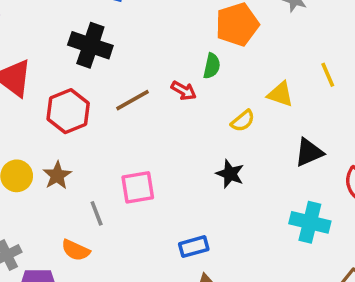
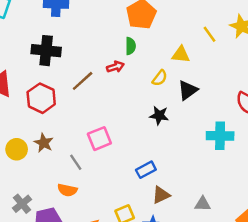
red arrow: (184, 91) -> (115, 67), turned -35
black triangle: (309, 152) -> (188, 90), moved

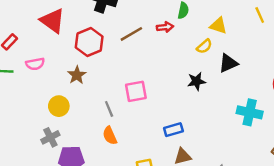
yellow triangle: (181, 54) -> (218, 26), moved
black star: (159, 115) -> (196, 81), turned -30
brown star: (44, 143) -> (77, 75), moved
yellow circle: (17, 149) -> (59, 106), moved
orange semicircle: (67, 190) -> (110, 136), moved, turned 42

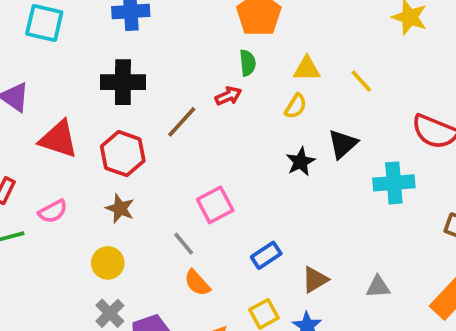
yellow line: (260, 15) -> (361, 81), moved
black triangle: (228, 63) -> (343, 144), moved
blue rectangle: (173, 130) -> (266, 255), moved

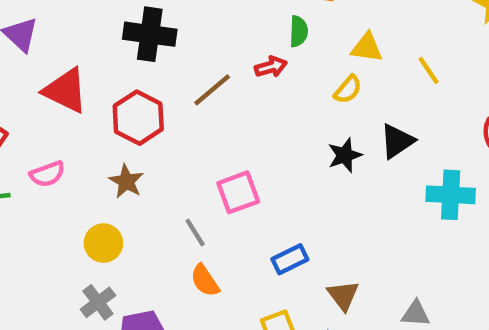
brown triangle: (315, 280) -> (343, 295), turned -44

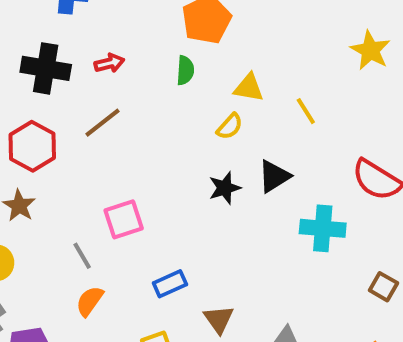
red arrow: (271, 67) -> (109, 63), moved
orange semicircle: (205, 281) -> (90, 301), turned 68

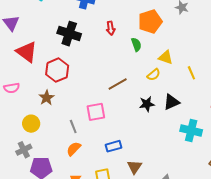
red arrow: (109, 63) -> (111, 28), moved, turned 88
green semicircle: (185, 70) -> (136, 45), turned -32
brown line: (102, 123) -> (118, 84), moved

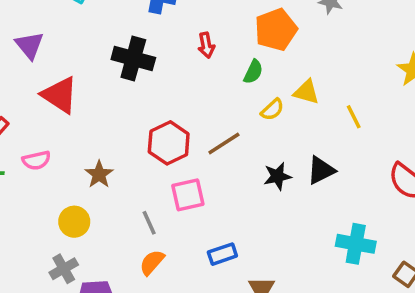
green semicircle: (136, 45) -> (253, 72), turned 48
red hexagon: (57, 70) -> (169, 143), moved
yellow semicircle: (154, 75) -> (272, 110), moved
cyan cross: (191, 131) -> (356, 244), moved

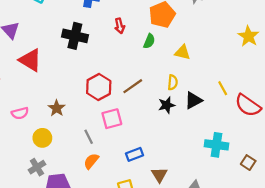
yellow semicircle: (272, 110) -> (173, 82), moved, turned -40
yellow line: (354, 117) -> (223, 88), moved
pink semicircle: (36, 160) -> (20, 113), moved

